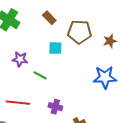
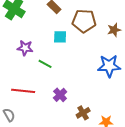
purple cross: (55, 107) -> (60, 95), turned 32

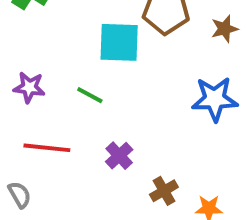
cyan square: (60, 37) -> (119, 42), size x1.6
purple star: (25, 48) -> (29, 87), moved

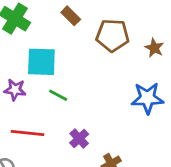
brown star: (224, 29) -> (154, 48), turned -30
cyan square: (119, 42) -> (41, 62), moved

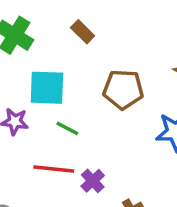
brown pentagon: (113, 35) -> (123, 89), moved
red line: (28, 133) -> (54, 169), moved

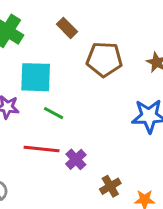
brown pentagon: (123, 89) -> (104, 59), moved

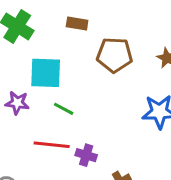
brown rectangle: (67, 28) -> (77, 23), turned -36
purple cross: (76, 159) -> (86, 155), turned -30

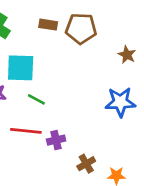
brown pentagon: (115, 55) -> (81, 28), moved
purple cross: (86, 155) -> (56, 140), turned -30

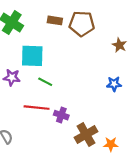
blue star: (120, 102) -> (114, 84), size x0.6
purple cross: (56, 140) -> (61, 115), turned 32
brown cross: (86, 164) -> (86, 134), size x1.5

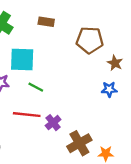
brown pentagon: (82, 24) -> (90, 40), moved
brown star: (119, 45) -> (115, 63), moved
purple cross: (61, 115) -> (53, 123), turned 32

